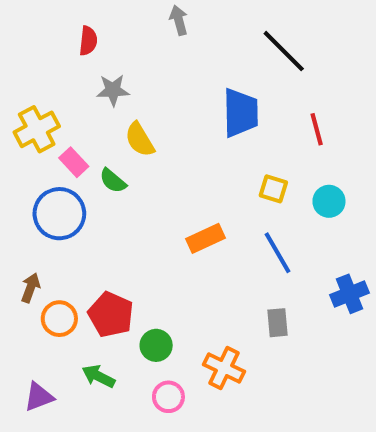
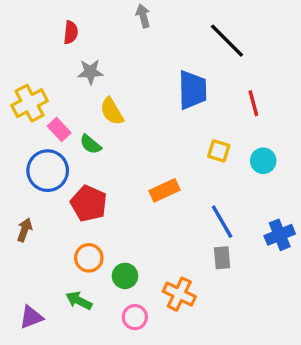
blue line: (278, 253) -> (222, 222), moved
red pentagon: (111, 315) -> (89, 204), moved
orange circle: (59, 319) -> (89, 258), moved

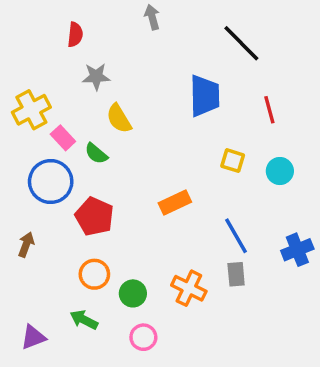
orange cross: (179, 294) -> (189, 288), moved

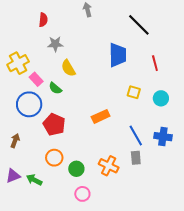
blue cross: (297, 250) -> (163, 137), moved, turned 30
green arrow: (84, 320) -> (34, 180), moved
purple triangle: (33, 337) -> (13, 176), moved

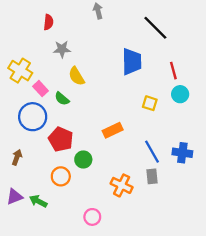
yellow cross: (18, 63) -> (20, 71), turned -30
cyan circle: (161, 98) -> (180, 94), moved
green circle: (76, 169) -> (83, 160), moved

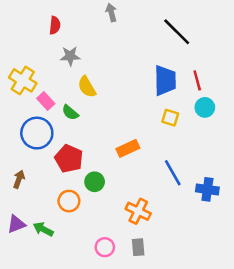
blue trapezoid: (132, 62) -> (165, 80), moved
blue cross: (182, 153) -> (207, 189), moved
gray rectangle: (152, 176) -> (138, 247), moved

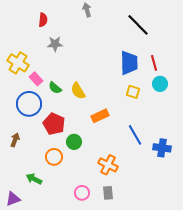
yellow semicircle: (87, 87) -> (78, 91), moved
purple triangle: (16, 224) -> (13, 199), moved

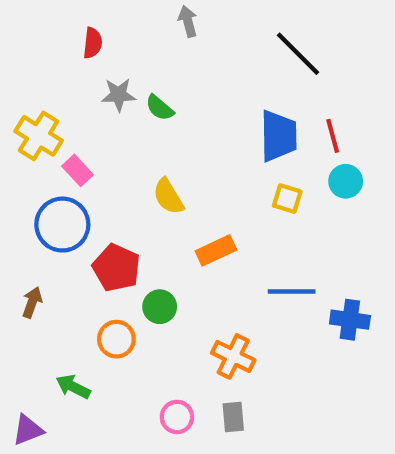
green semicircle: (55, 88) -> (160, 108), moved
blue line: (135, 135) -> (292, 292), turned -60

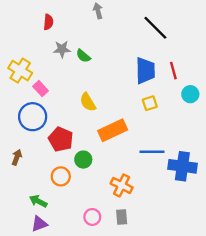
cyan circle: (346, 181) -> (190, 94), moved
yellow square: (287, 199) -> (150, 103), turned -35
orange rectangle: (216, 250) -> (113, 130), size x1.4
blue cross: (350, 320) -> (182, 166), size x1.4
purple triangle: (28, 430) -> (39, 224), moved

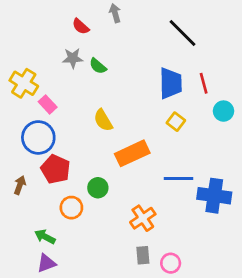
red semicircle: (48, 22) -> (81, 26), moved, turned 126
yellow square: (150, 103) -> (176, 122), turned -35
red pentagon: (61, 139) -> (56, 169), moved
orange cross: (122, 185) -> (143, 218), turned 30
pink circle: (92, 217) -> (171, 263), moved

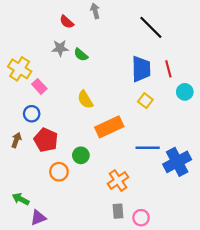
blue circle: (38, 137) -> (32, 114), size x0.6
brown arrow: (20, 185) -> (16, 140), moved
blue cross: (214, 196) -> (177, 162), turned -36
green arrow: (45, 237) -> (21, 199), moved

